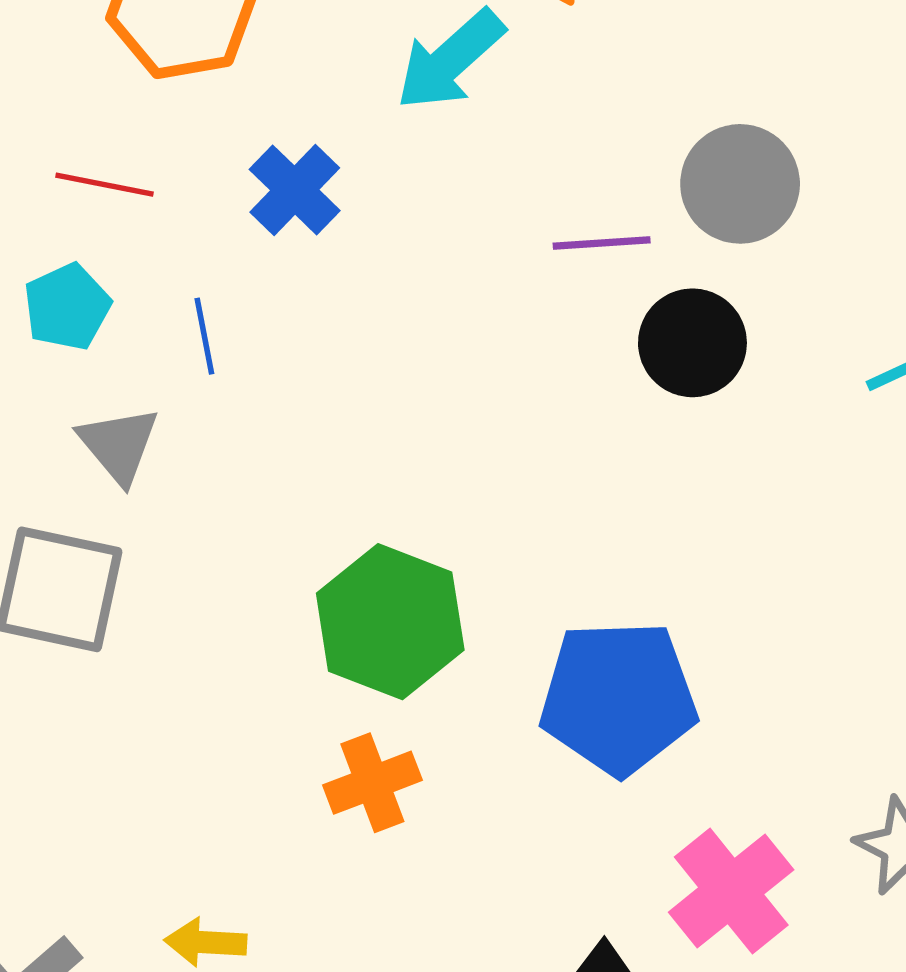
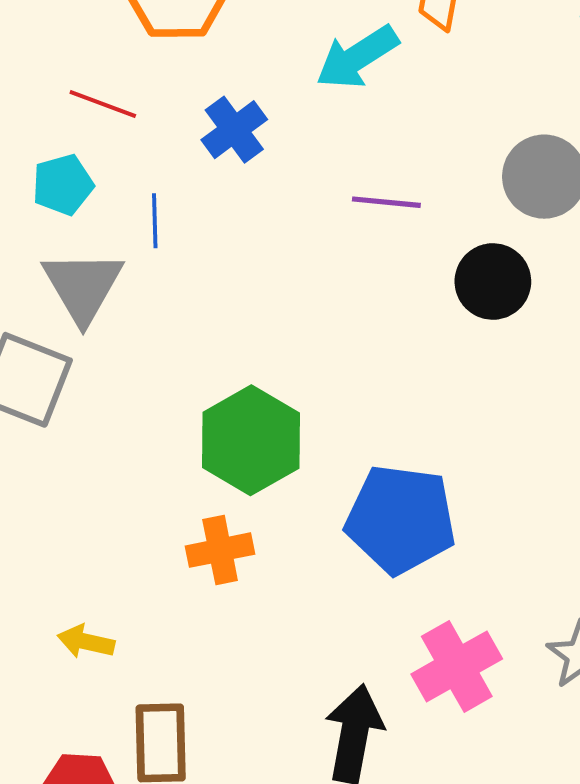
purple line: (602, 243) -> (386, 202), moved
gray triangle: (119, 445) -> (83, 286), size x1.4

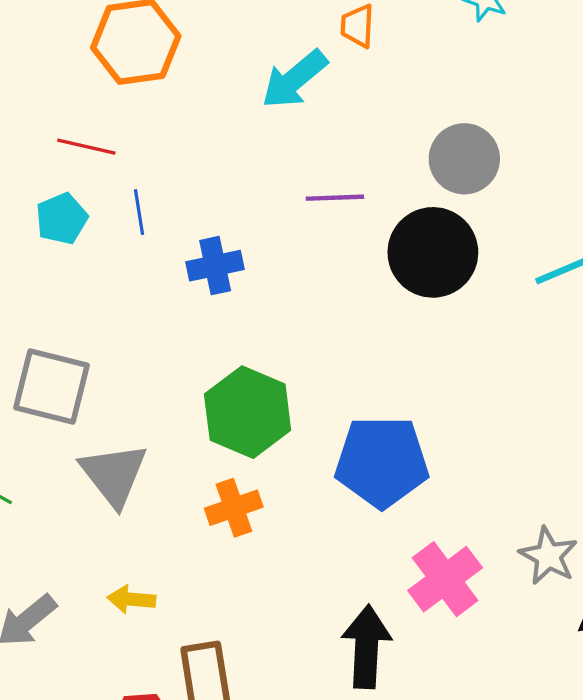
blue cross: (234, 130) -> (215, 266), moved, turned 32
blue line: (155, 221) -> (139, 212), moved
black circle: (493, 281) -> (433, 252), size x1.4
gray triangle: (83, 286) -> (114, 474), moved

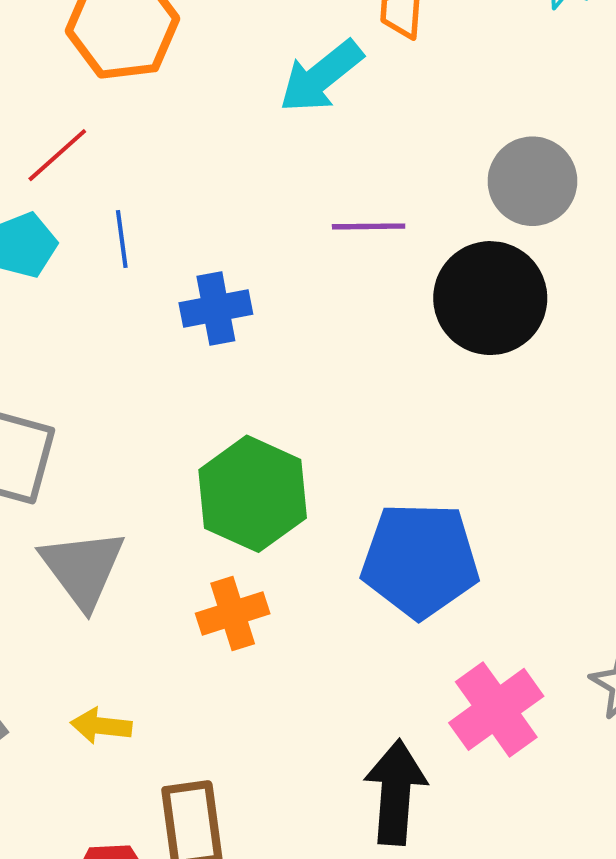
red line: (86, 147) -> (57, 155), turned -56

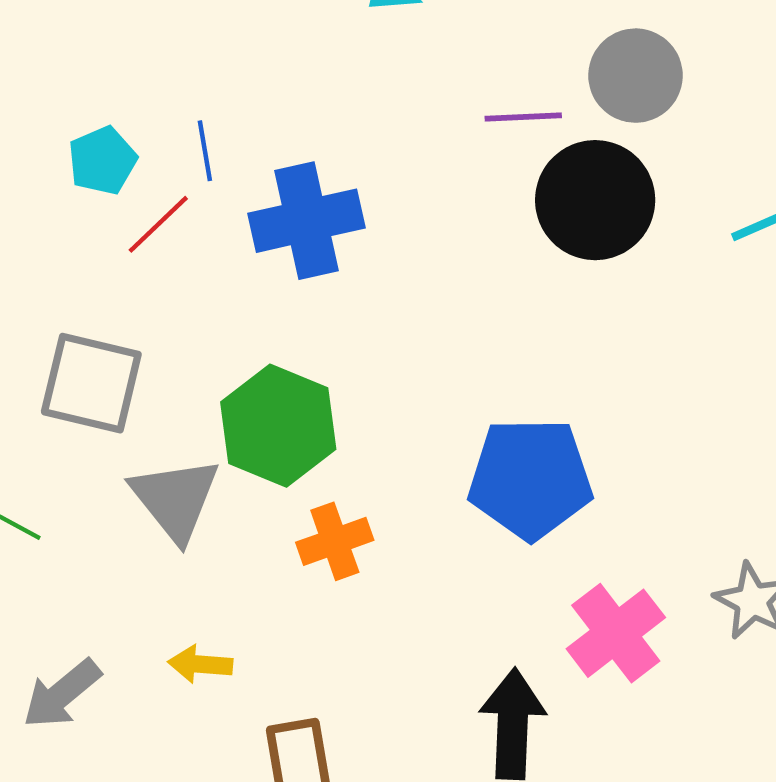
red line: (57, 155) -> (158, 224), moved
purple line: (369, 226) -> (523, 117), moved
blue cross: (216, 308) -> (306, 221), size x1.5
green hexagon: (253, 494) -> (278, 426), moved

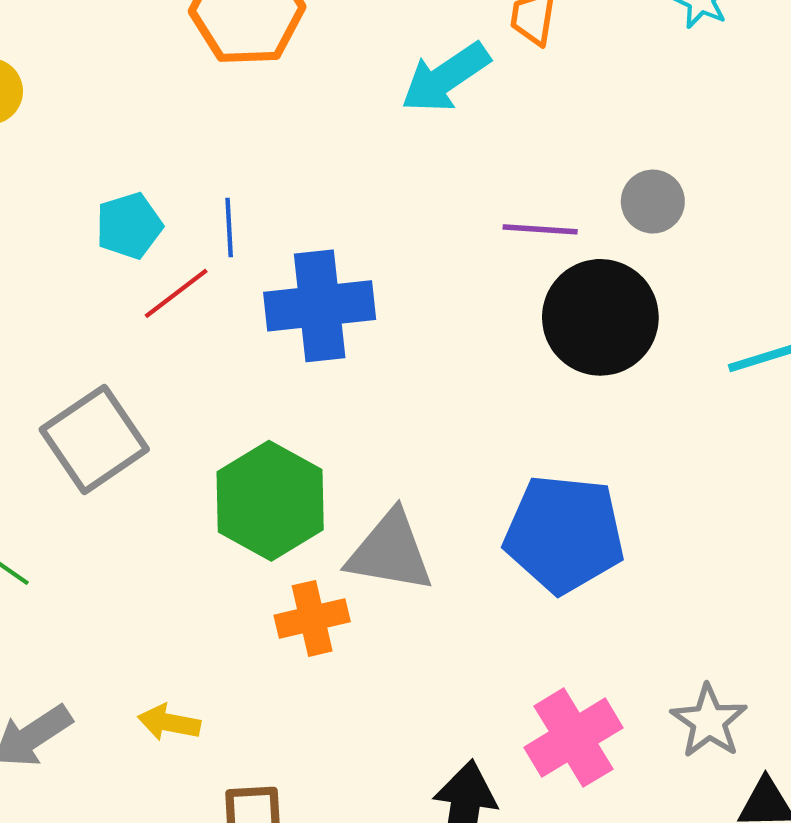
gray circle: (635, 76) -> (653, 202), size x0.7
gray square: (91, 383) -> (94, 439), turned 36
blue pentagon: (530, 479) -> (564, 534), moved
gray triangle: (175, 499) -> (390, 552), moved, turned -48

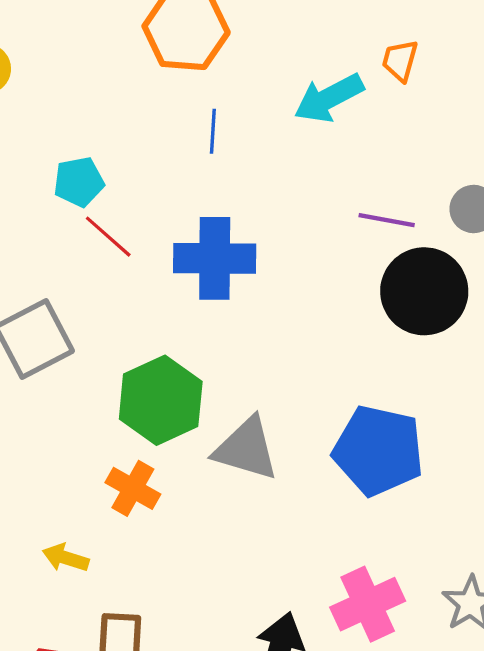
blue line: (229, 228) -> (213, 131), moved
red line: (176, 293) -> (108, 237), turned 72
orange cross: (312, 618) -> (133, 488), moved, turned 36

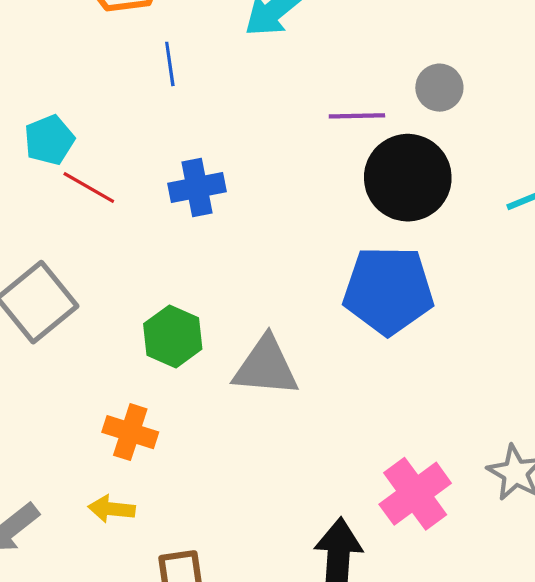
blue cross: (215, 258) -> (197, 187), size x0.7
green hexagon: (161, 400) -> (173, 336), size x0.7
blue pentagon: (378, 451) -> (388, 290), moved
orange cross: (133, 488) -> (130, 432), moved

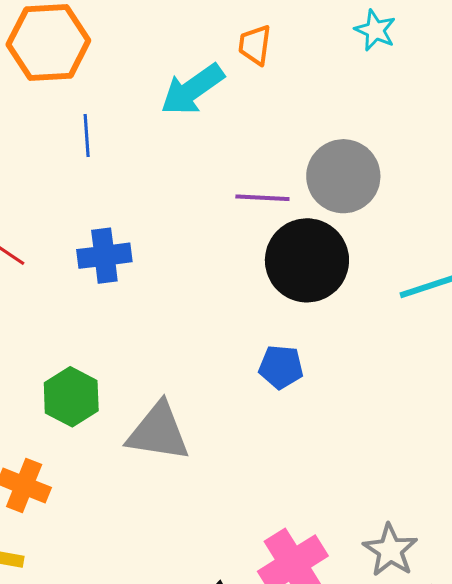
gray circle: (439, 88) -> (343, 176), size x1.6
blue pentagon: (388, 290) -> (281, 367), size x0.5

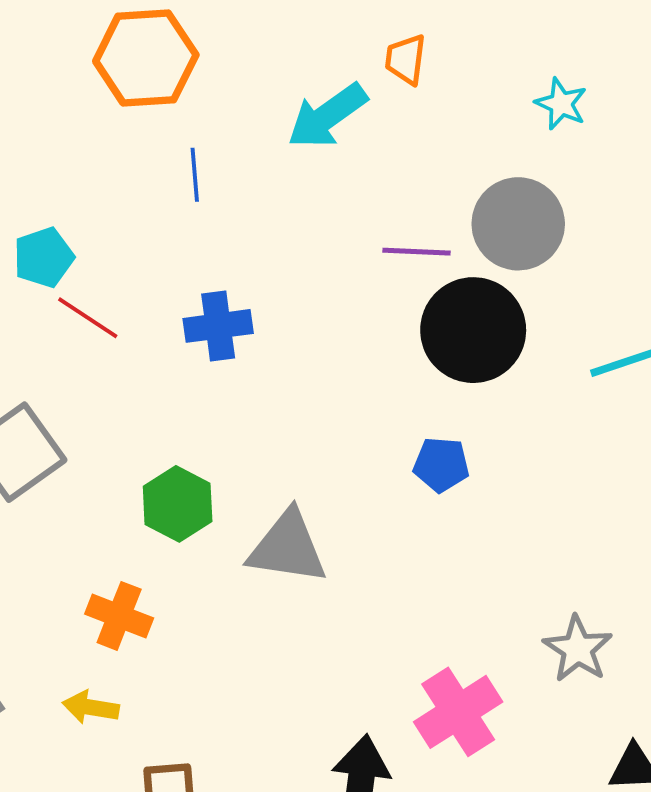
cyan star: (375, 30) -> (561, 104), moved
gray star: (390, 550) -> (578, 649), moved

